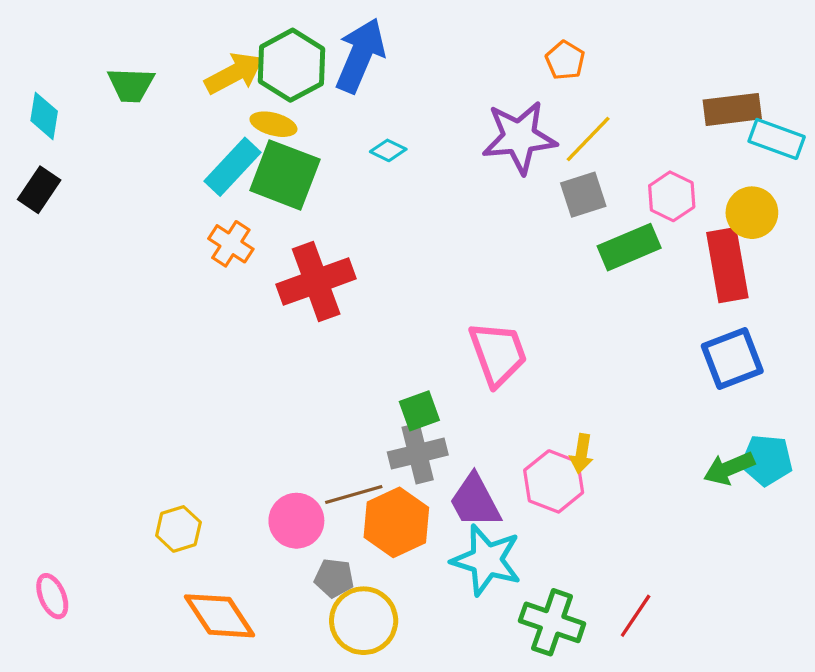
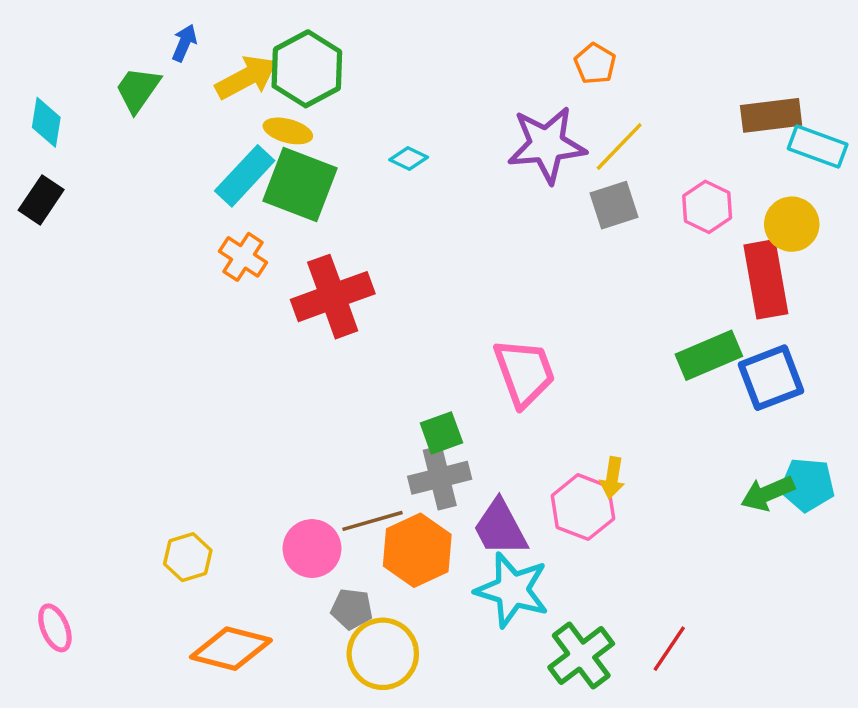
blue arrow: (360, 55) -> (184, 43), moved, size x0.5
green trapezoid: (131, 85) -> (138, 90), turned 123
green rectangle: (629, 247) -> (709, 355), moved
orange diamond: (219, 616) -> (231, 649), turned -42
green cross: (552, 622) -> (581, 656), turned 34

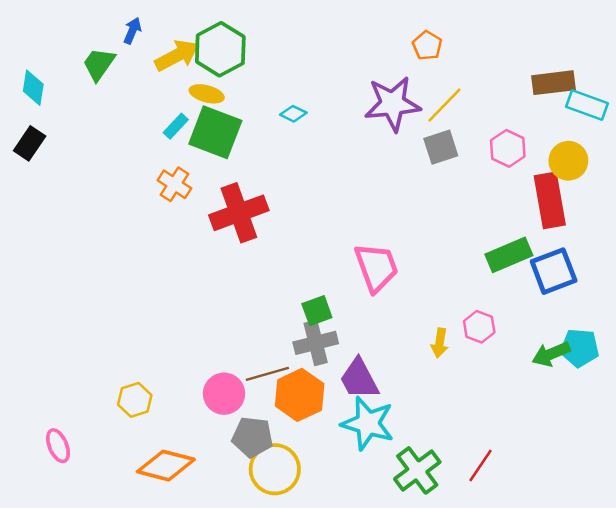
cyan rectangle: (245, 176) -> (176, 126), size x0.6
pink hexagon: (583, 507) -> (479, 327), moved, size x0.7
gray pentagon: (352, 609) -> (253, 437), size x1.4
pink ellipse: (55, 628) -> (58, 446), moved

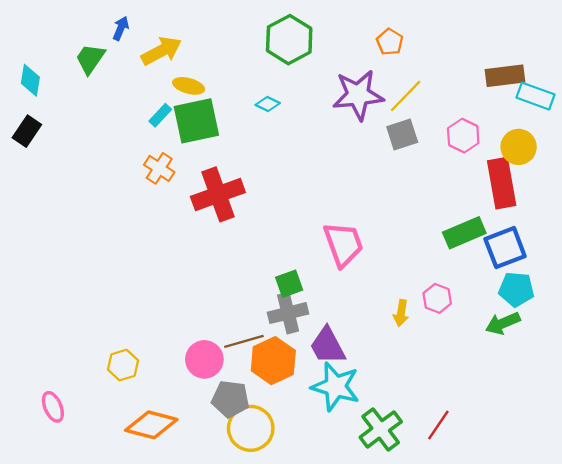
green hexagon: (220, 49) -> (289, 40), moved
green square: (215, 132) -> (196, 121), turned -33
cyan pentagon: (580, 348) -> (516, 289), moved

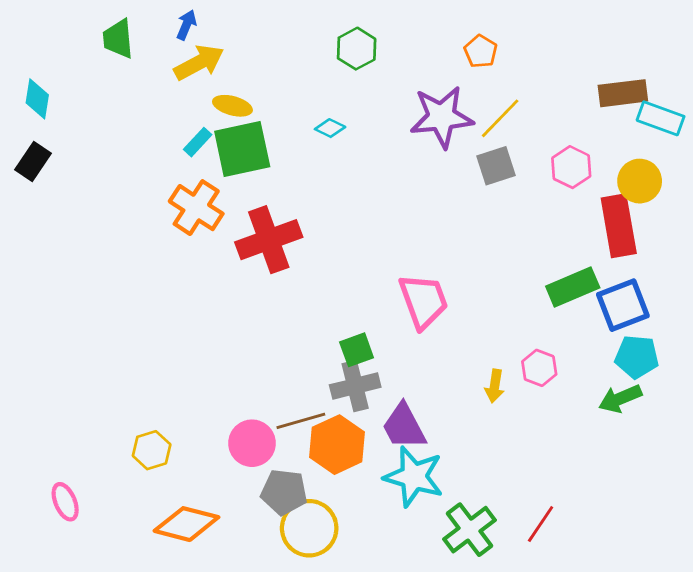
blue arrow: (121, 28) -> (186, 25), moved
green hexagon: (289, 40) -> (357, 49), size x0.7
green trapezoid: (90, 59) -> (118, 39), moved, turned -40
orange cross: (159, 168) -> (196, 208), size x1.4

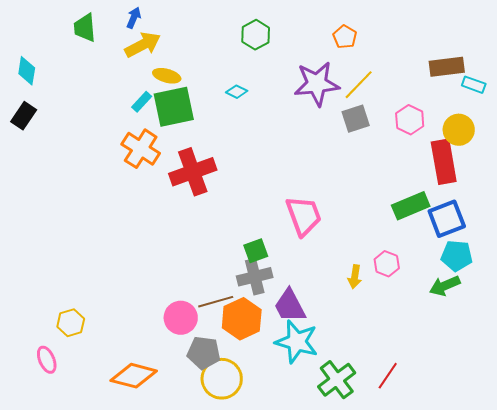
cyan rectangle: (661, 118) -> (474, 85), size x0.7
yellow hexagon: (152, 450) -> (71, 323), moved

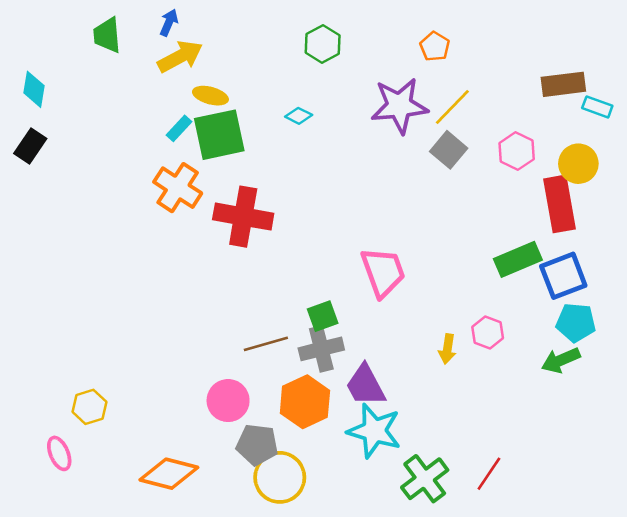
gray square: (356, 119) -> (449, 150), turned -32
red cross: (193, 172) -> (243, 217), turned 30
brown line: (216, 302) -> (266, 344), moved

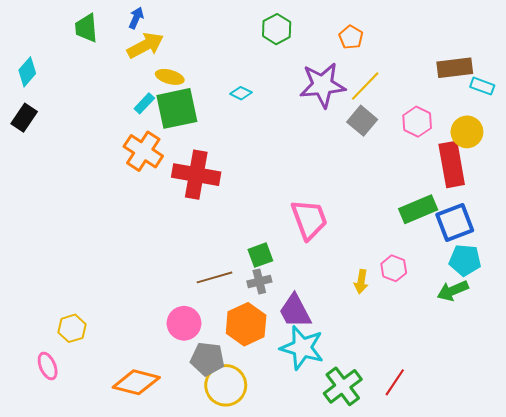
green hexagon: (323, 44) -> (277, 29), moved
cyan diamond: (34, 89) -> (27, 72), turned 32
gray cross: (321, 349) -> (259, 282), size x0.7

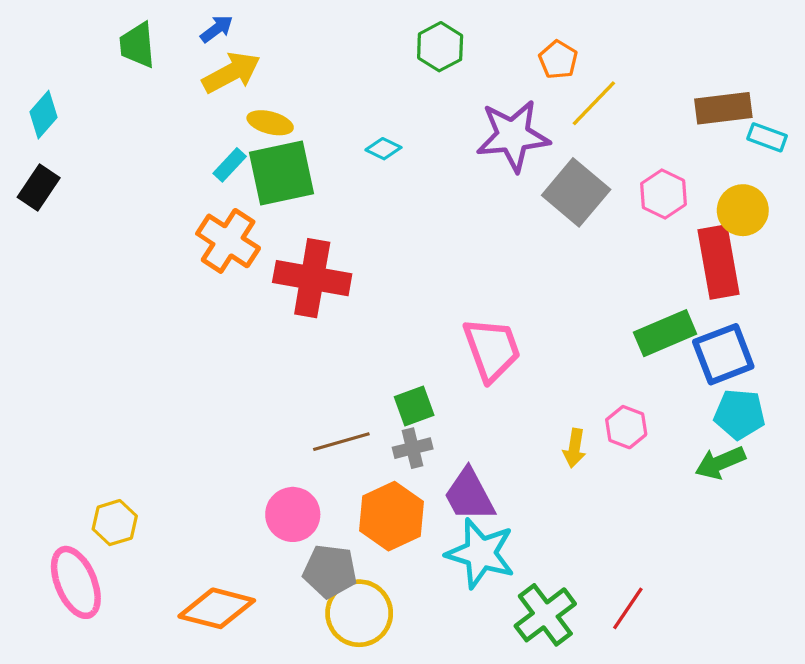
blue arrow: (136, 18) -> (217, 29), turned 30
yellow line: (365, 86) -> (594, 103), moved
gray square: (362, 121) -> (576, 192), size x1.4
pink ellipse: (48, 366) -> (76, 582), size x1.6

